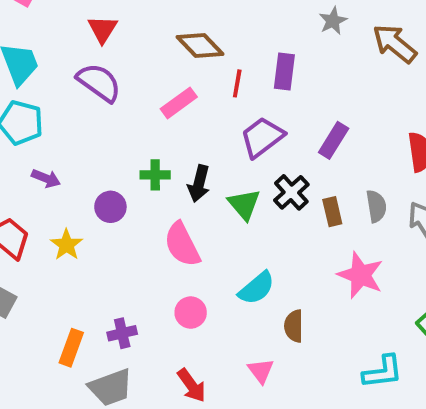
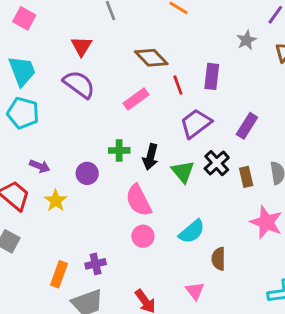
red line: (237, 83) -> (178, 85), turned -30
purple arrow: (46, 178) -> (40, 166), moved
pink circle: (191, 313) -> (143, 236), moved

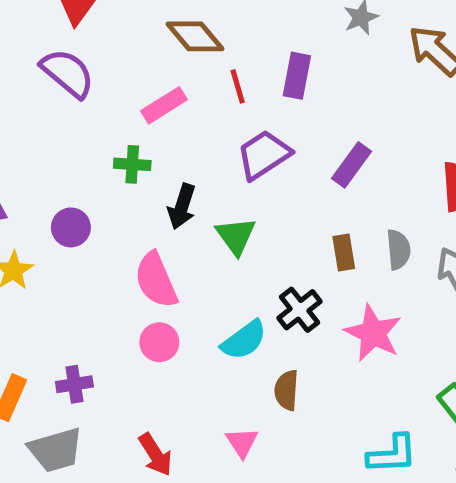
green cross: (119, 150) -> (132, 164), moved
black cross: (217, 163) -> (300, 310), moved

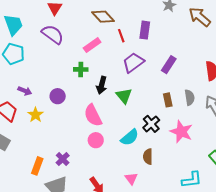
purple cross: (74, 384) -> (63, 159), turned -32

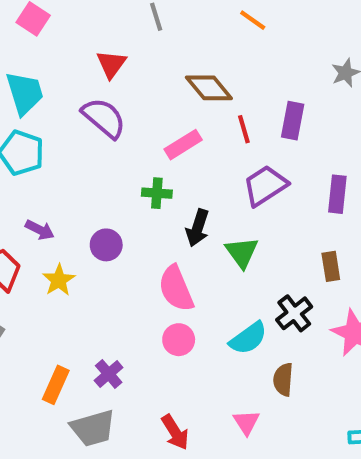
purple rectangle: (169, 65) -> (337, 194), turned -30

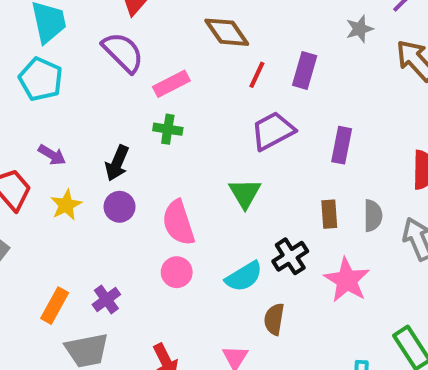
red line: (244, 129) -> (257, 75), turned 36
pink rectangle: (183, 145) -> (171, 84), moved
black arrow: (198, 228) -> (117, 163), moved
purple circle: (106, 245) -> (120, 207), moved

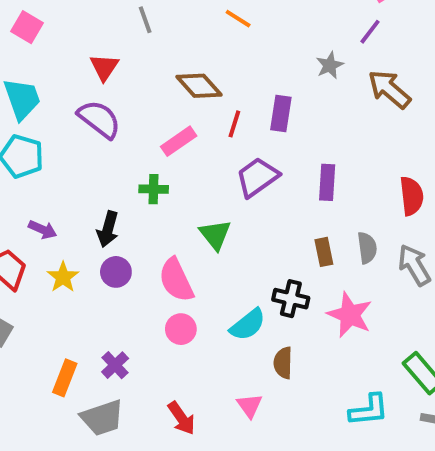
pink rectangle: (171, 84) -> (179, 141), moved
green triangle: (245, 193) -> (215, 235), moved
black cross: (290, 256) -> (291, 299), turned -36

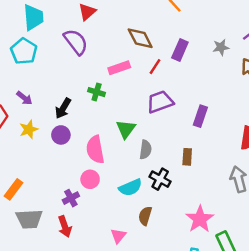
purple rectangle: (281, 114) -> (180, 50), moved
gray semicircle: (367, 248) -> (146, 150), moved
pink star: (350, 315) -> (200, 219), moved
purple cross: (115, 365) -> (71, 198), moved
red arrow: (181, 418) -> (65, 226), moved

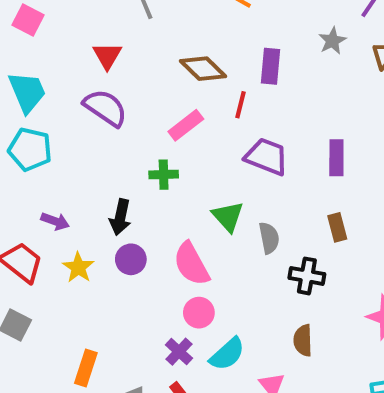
purple trapezoid: (160, 102) -> (266, 157), turned 60
cyan semicircle: (130, 187) -> (227, 354), moved

